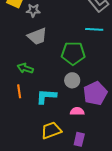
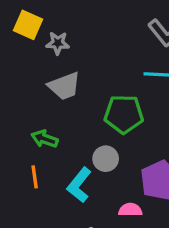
gray circle: (72, 80) -> (106, 159), moved
cyan L-shape: (46, 96) -> (79, 185), turned -55

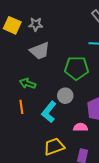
yellow square: (28, 25) -> (12, 25), moved

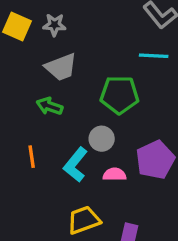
green arrow: (28, 83) -> (50, 106), moved
pink semicircle: (81, 127) -> (115, 174), moved

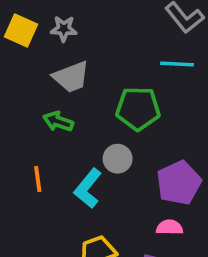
pink semicircle: (115, 174) -> (170, 227), moved

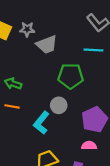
gray trapezoid: (71, 77) -> (47, 45), moved
green arrow: (58, 122) -> (13, 84), moved
orange line: (38, 179) -> (12, 106), moved, turned -72

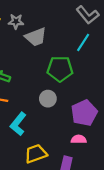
cyan line: (93, 50) -> (83, 42), turned -60
cyan L-shape: (41, 123) -> (18, 124), moved

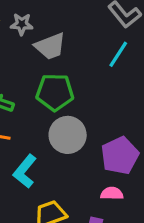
green pentagon: (60, 69) -> (55, 92), moved
gray circle: (48, 99) -> (68, 135), size x1.5

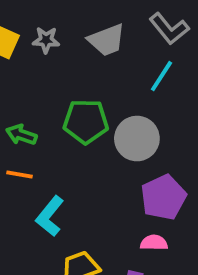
gray trapezoid: (50, 46) -> (107, 40), moved
gray circle: (68, 135) -> (137, 139), moved

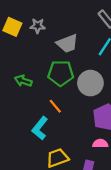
gray trapezoid: (107, 40) -> (67, 43), moved
orange line: (19, 175) -> (55, 106), moved, turned 40

